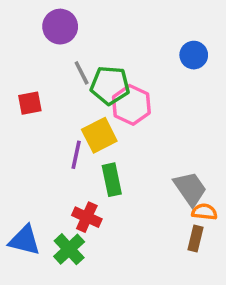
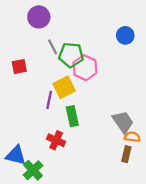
green cross: (69, 249) -> (33, 170), moved

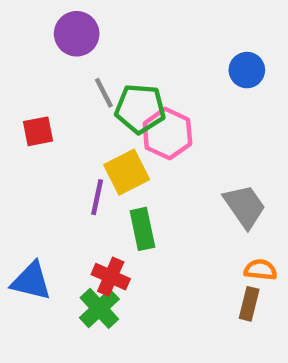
gray trapezoid: (123, 122) -> (245, 206), moved
blue triangle: (16, 155) -> (31, 281), moved
green cross: (33, 170) -> (99, 308), moved

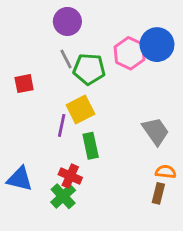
purple circle: (77, 34) -> (67, 21), moved
blue circle: (247, 70) -> (157, 45), size x1.5
pink hexagon: (167, 134) -> (130, 53), moved

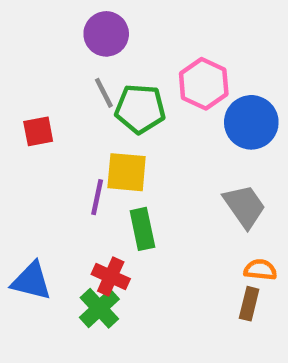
blue circle: (157, 45) -> (251, 122), moved
yellow square: (80, 110) -> (127, 172), turned 32

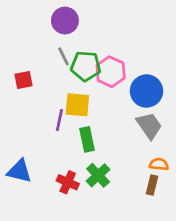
pink hexagon: (204, 84) -> (111, 72), moved
blue circle: (251, 122) -> (146, 91), moved
red cross: (111, 277) -> (68, 182), moved
green cross: (99, 308) -> (98, 175), moved

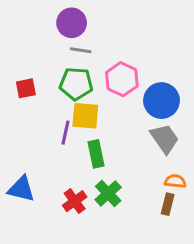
gray line: (64, 56) -> (81, 50), moved, turned -54
green pentagon: (86, 66) -> (76, 84), moved
red cross: (68, 182) -> (75, 201), turned 30

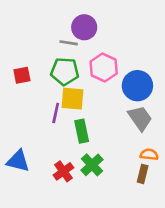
purple circle: (72, 23) -> (84, 27), moved

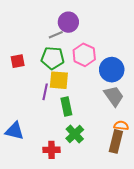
gray line: (69, 43) -> (56, 35), turned -32
red cross: (63, 171) -> (52, 150), moved, turned 35
brown rectangle: (143, 174) -> (116, 141), size x1.5

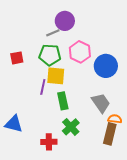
gray trapezoid: (114, 96) -> (101, 103), moved

